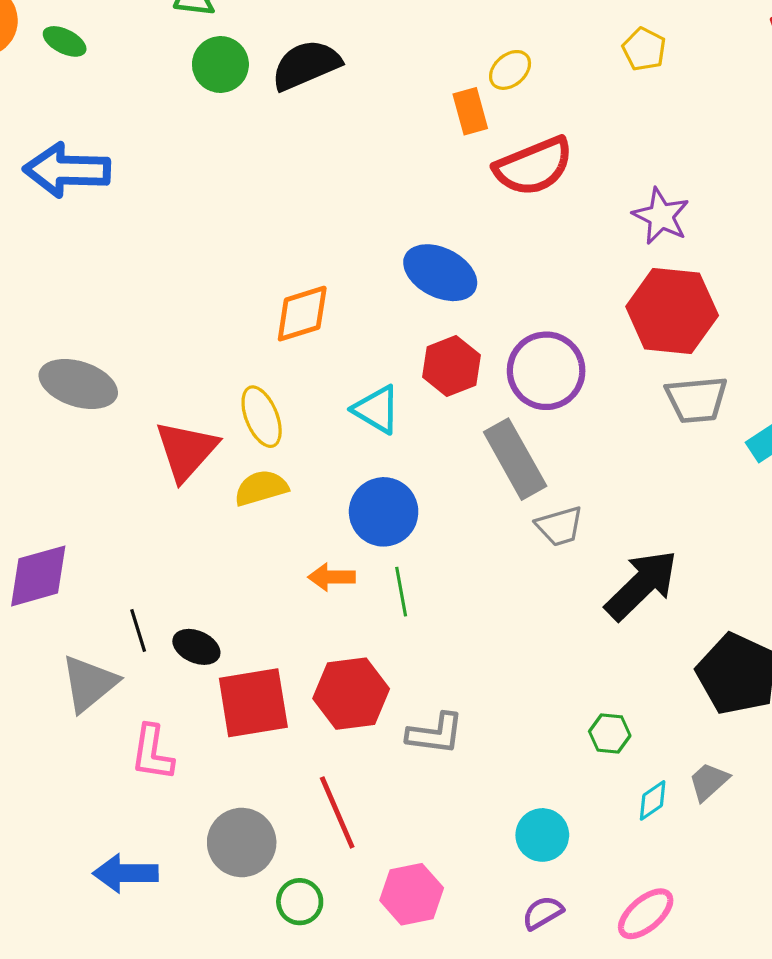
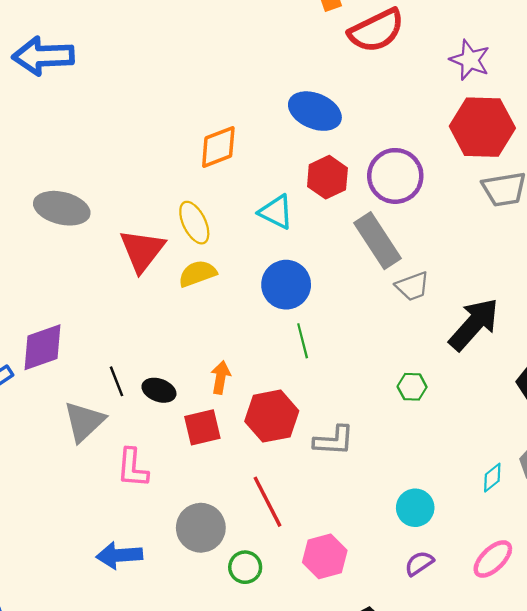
orange arrow: (332, 577) -> (221, 377), moved, turned 104
red square: (253, 703) -> (202, 427), size x0.7
green hexagon: (610, 733) -> (412, 387), moved

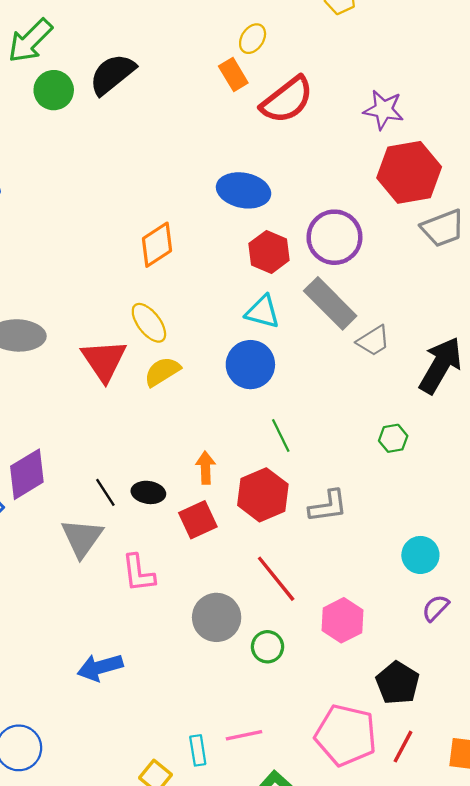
cyan triangle: (276, 212) -> (263, 312), moved
green line: (303, 341) -> (281, 436), moved
blue arrow: (119, 555) -> (100, 667), moved

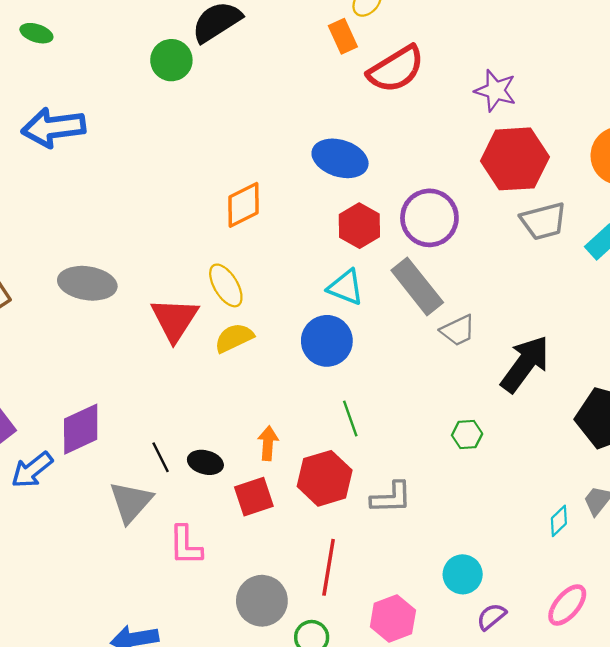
green circle: (54, 90) -> (171, 60), moved
cyan circle: (420, 555) -> (463, 574), moved
red line: (276, 579) -> (329, 567), turned 42

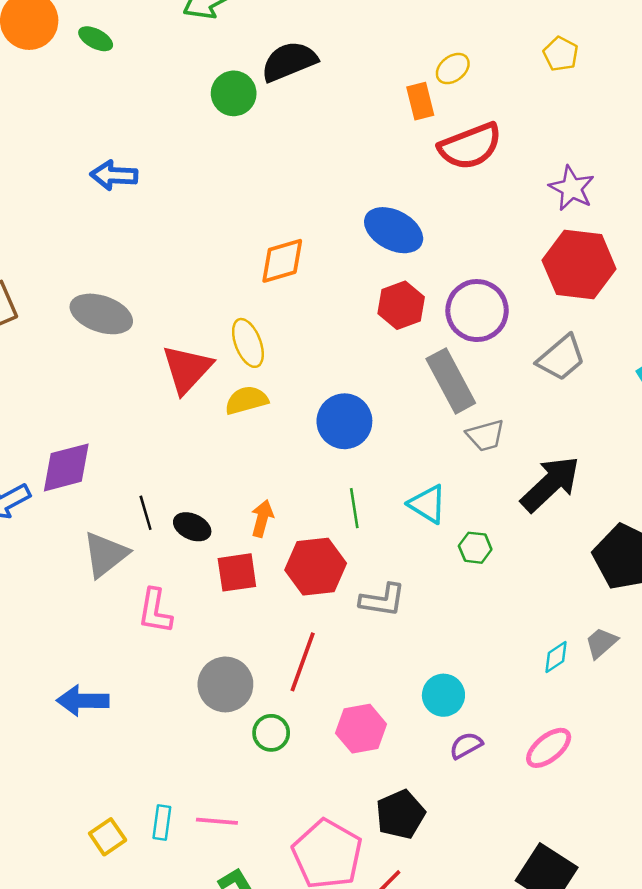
blue arrow: (53, 127) -> (114, 175), moved, size x0.7
gray trapezoid: (543, 221) -> (561, 358), moved, turned -36
cyan triangle: (346, 287) -> (428, 504), moved

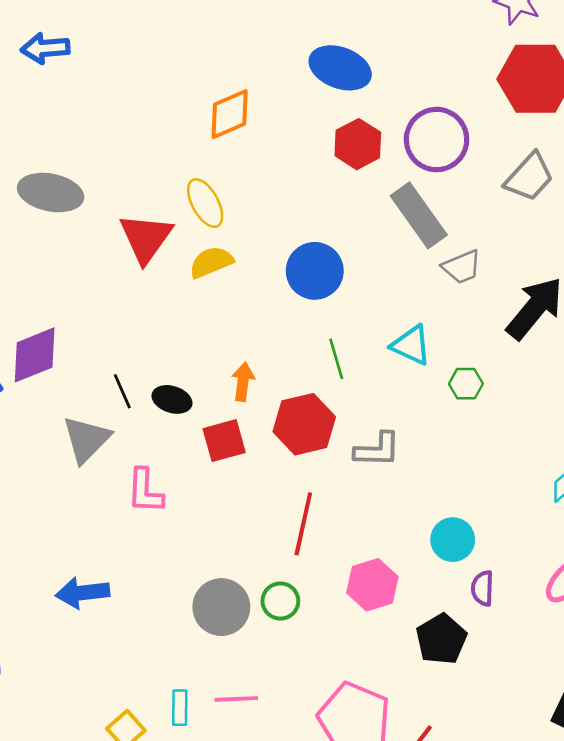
gray circle: (225, 684) -> (221, 607), moved
purple semicircle: (466, 746) -> (482, 588), turned -52
black pentagon: (400, 814) -> (441, 639), moved

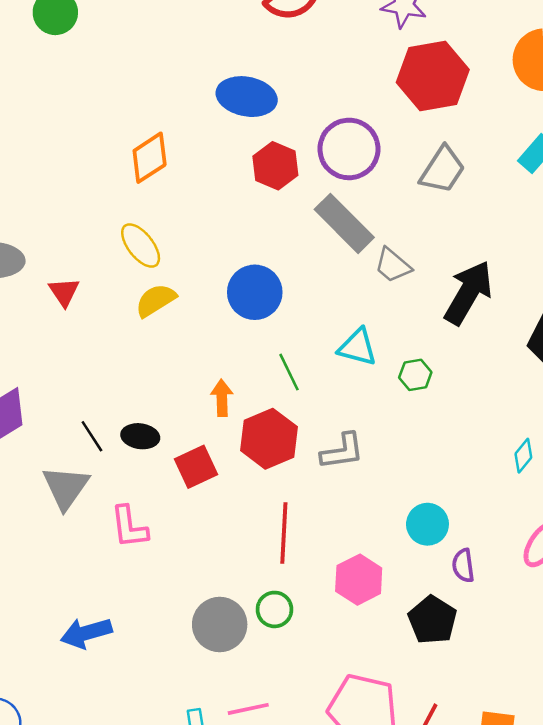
red triangle: (146, 238) -> (64, 292), moved, size x0.6
gray trapezoid: (462, 267) -> (393, 265), turned 72
orange arrow: (243, 382) -> (222, 398), moved

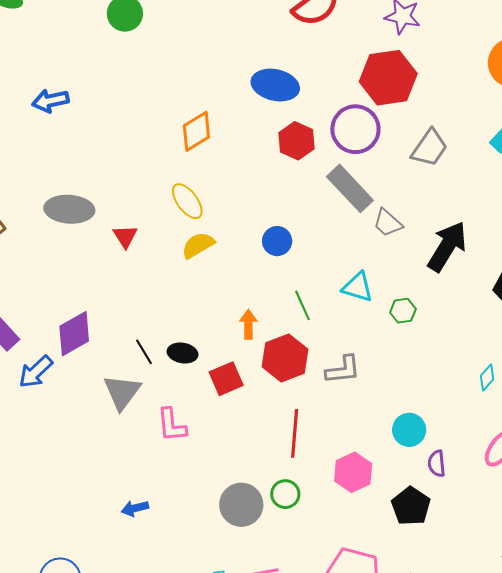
red hexagon: (433, 76) -> (388, 78), moved
blue circle: (255, 292) -> (277, 241), size x0.7
blue arrow: (86, 633) -> (135, 508), size x0.7

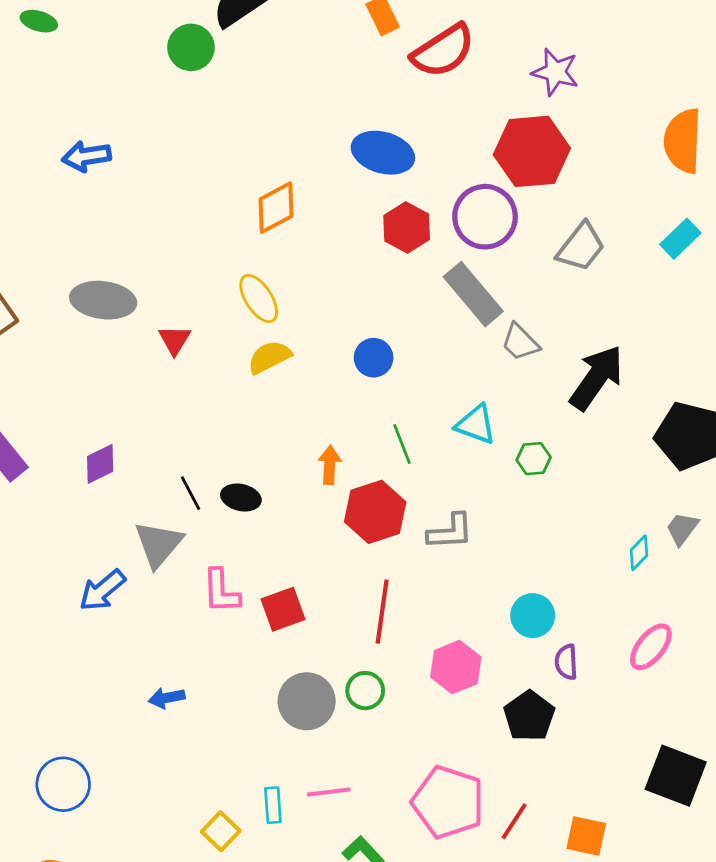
purple diamond: (74, 334) -> (100, 464), size x0.7
blue arrow: (36, 372) -> (102, 590), moved
red square: (226, 379) -> (283, 609), moved

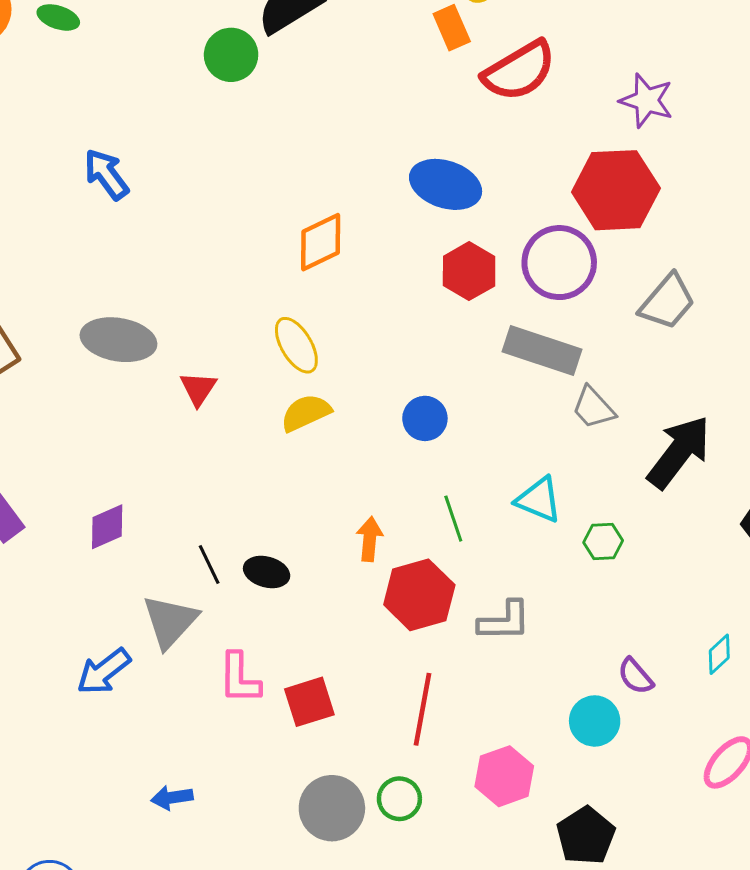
blue arrow: (87, 156) -> (106, 174), turned 60
gray rectangle: (473, 294) -> (542, 350), turned -34
purple semicircle: (566, 662) -> (636, 676), moved, turned -40

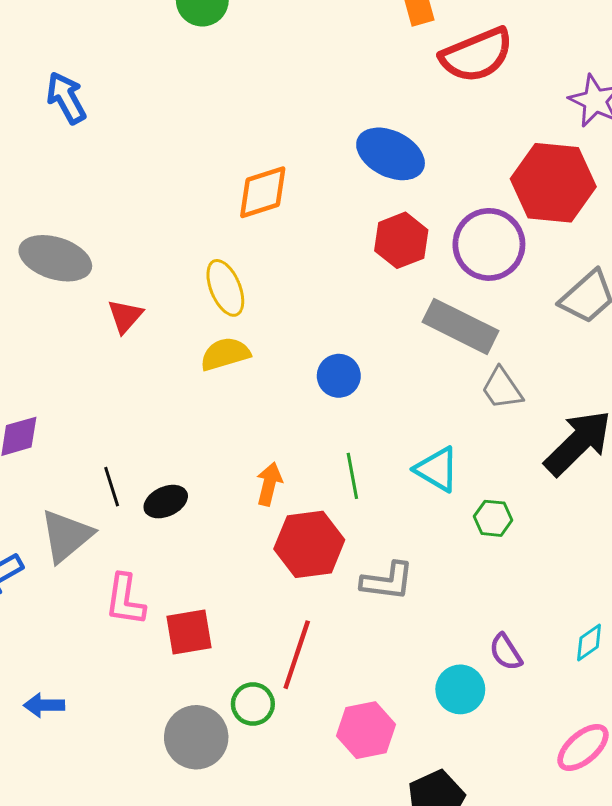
black ellipse: (267, 572) -> (166, 502), turned -48
green circle: (399, 799) -> (253, 704), moved

